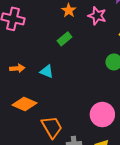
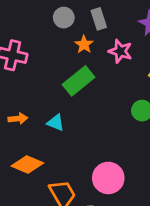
green rectangle: (65, 39) -> (79, 81), size x1.6
pink circle: (102, 115) -> (108, 178), moved

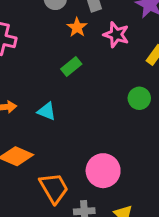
green rectangle: (79, 81) -> (71, 66), size x0.6

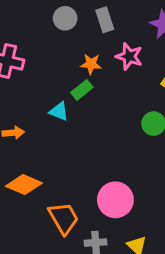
orange star: (77, 27) -> (91, 64), moved, turned -30
cyan triangle: (47, 111) -> (59, 111), moved

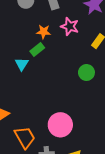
cyan triangle: (59, 111) -> (22, 64), turned 40

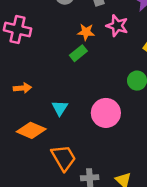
cyan triangle: (22, 64) -> (60, 108), moved
pink circle: (60, 125) -> (106, 113), moved

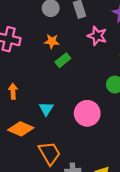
orange star: (86, 32) -> (52, 41), moved
orange arrow: (22, 88) -> (13, 91), turned -88

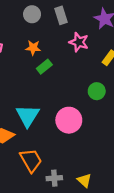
cyan triangle: (46, 109) -> (28, 116), size x1.6

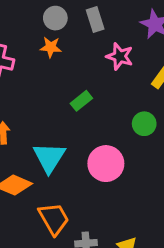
orange star: (33, 48) -> (51, 47), moved
green rectangle: (44, 67) -> (81, 101), moved

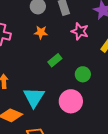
orange star: (51, 47) -> (41, 32), moved
green circle: (144, 124) -> (83, 74), moved

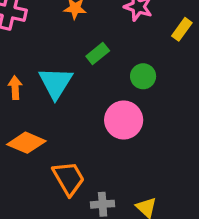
cyan triangle: (34, 97) -> (56, 83), moved

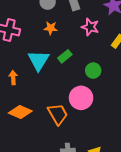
cyan triangle: (56, 83) -> (38, 60), moved
orange trapezoid: (69, 178) -> (58, 114), moved

